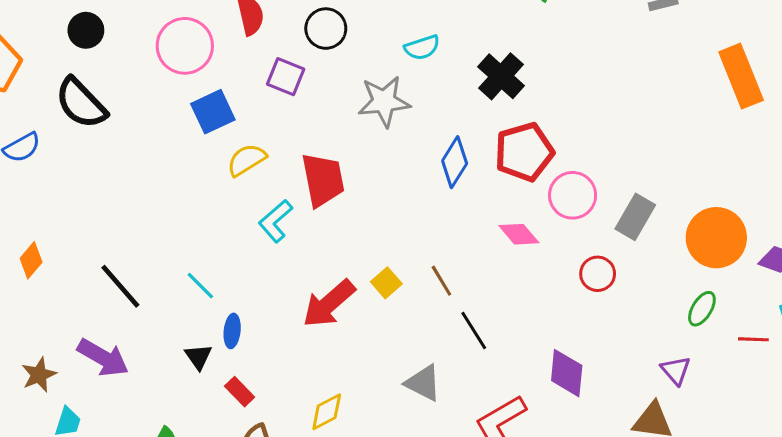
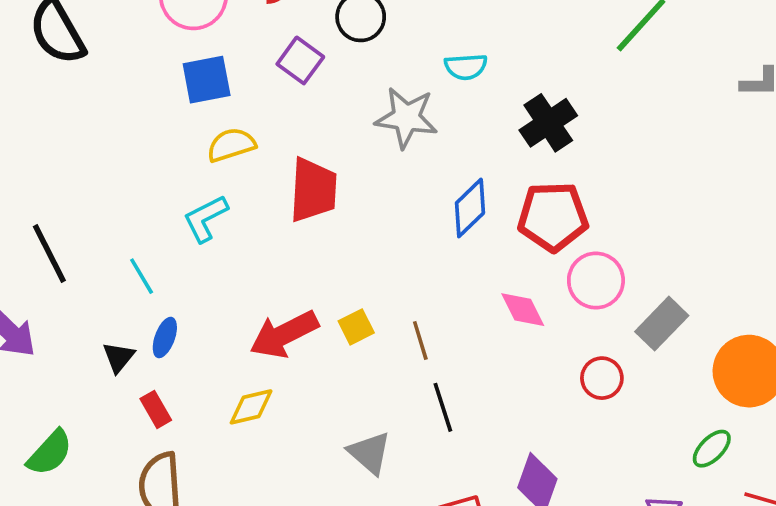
cyan L-shape: (276, 221) -> (205, 218), moved
yellow diamond: (327, 412) -> (251, 407), moved

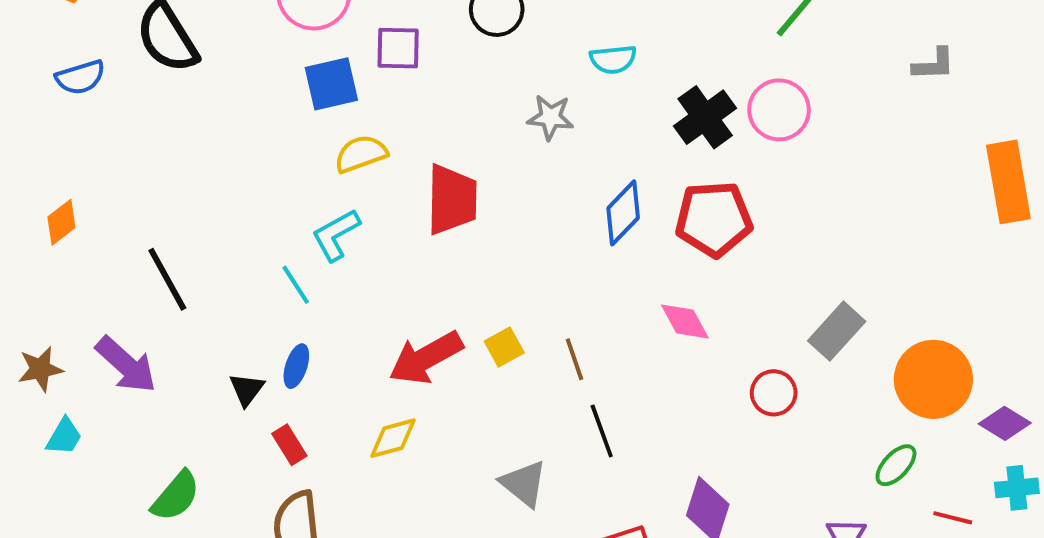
purple square: (300, 60) -> (398, 48), moved, turned -33
gray star: (406, 118) -> (550, 117), size x0.7
cyan line: (142, 276) -> (296, 285), moved
pink circle: (596, 281) -> (779, 110), moved

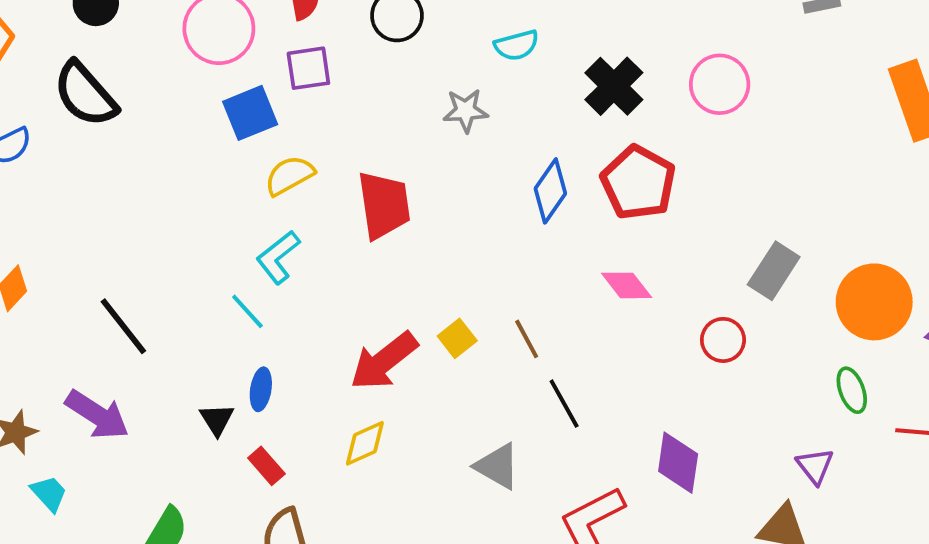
pink circle: (779, 110) -> (720, 84), moved
red pentagon: (714, 219) -> (638, 183), turned -30
cyan trapezoid: (64, 437) -> (49, 493), turned -63
green ellipse: (896, 465) -> (852, 390), turned -54

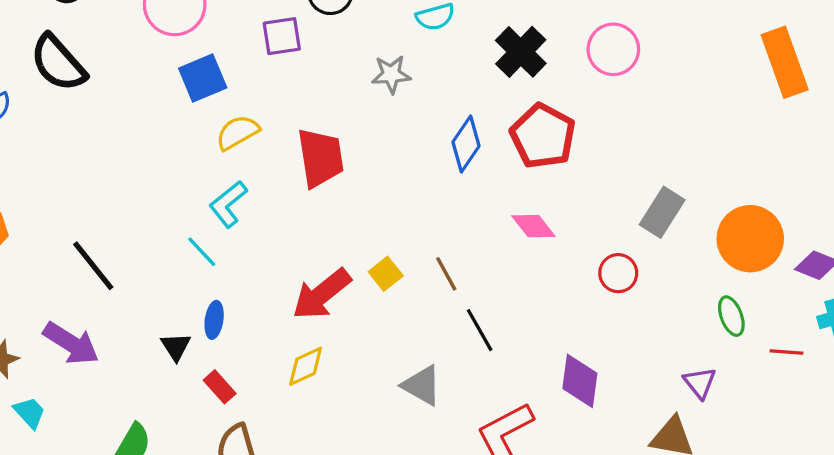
purple square: (308, 68) -> (282, 36), moved

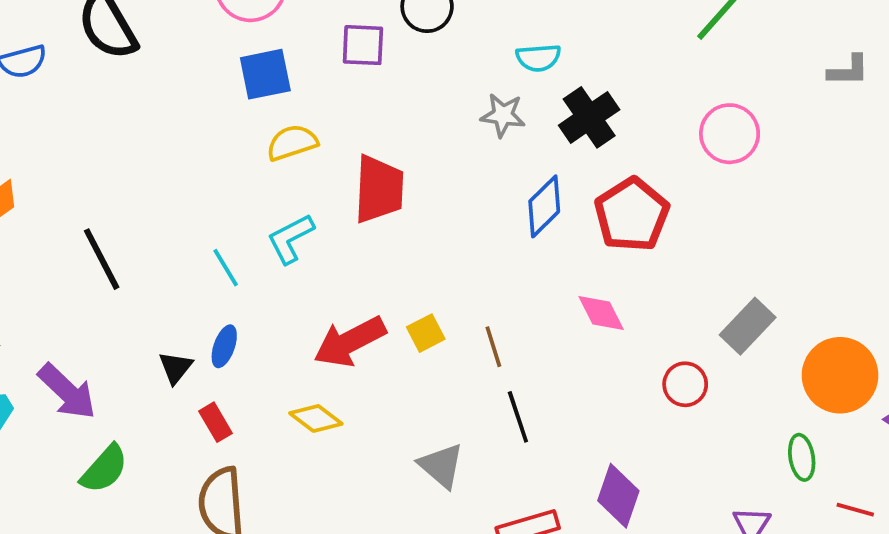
black cross: (521, 52) -> (589, 117), moved
gray star: (391, 74) -> (503, 115), moved
cyan L-shape: (228, 204) -> (291, 239), moved
purple arrow: (71, 343) -> (67, 392), moved
yellow diamond: (306, 366) -> (316, 418), turned 51

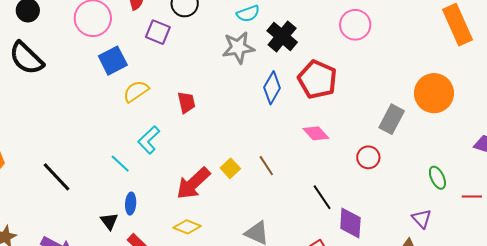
purple square: (363, 45) -> (158, 32), turned 35
gray star: (503, 115) -> (238, 48), size x1.4
red trapezoid: (379, 189) -> (186, 102), size x0.6
orange circle: (840, 375) -> (434, 93), moved
black line: (518, 417) -> (322, 197), moved

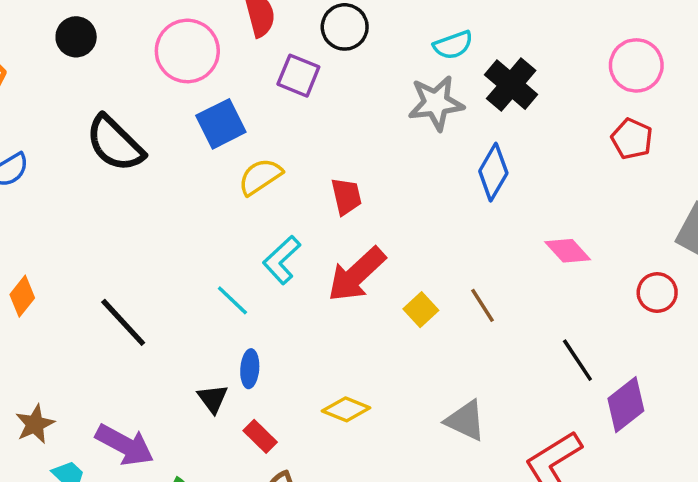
black semicircle: (26, 58) -> (115, 143), moved
red pentagon: (317, 79) -> (632, 139), moved, size x0.6
red arrow: (193, 183) -> (357, 274), moved
purple diamond: (350, 223) -> (626, 405), turned 48

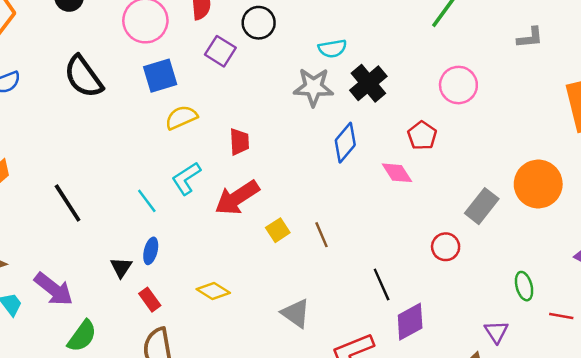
red pentagon: (632, 139) -> (422, 135), moved
pink diamond: (568, 251) -> (397, 173), moved

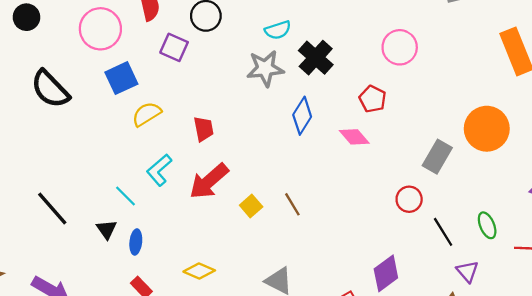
black triangle: (121, 267) -> (107, 229), moved
black line: (382, 285) -> (443, 232), moved

